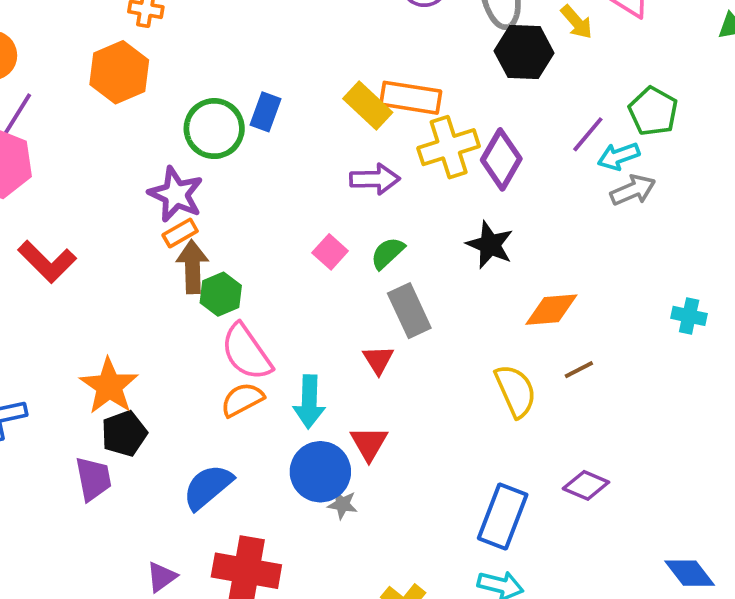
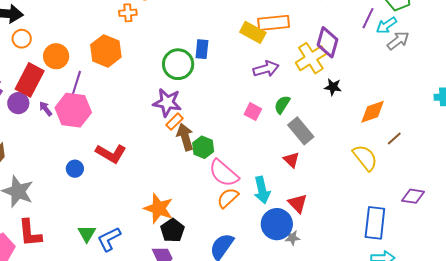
orange hexagon: (119, 72) -> (106, 51), moved
yellow cross: (449, 147) -> (311, 58), moved
black star: (490, 245) -> (333, 87), size x0.7

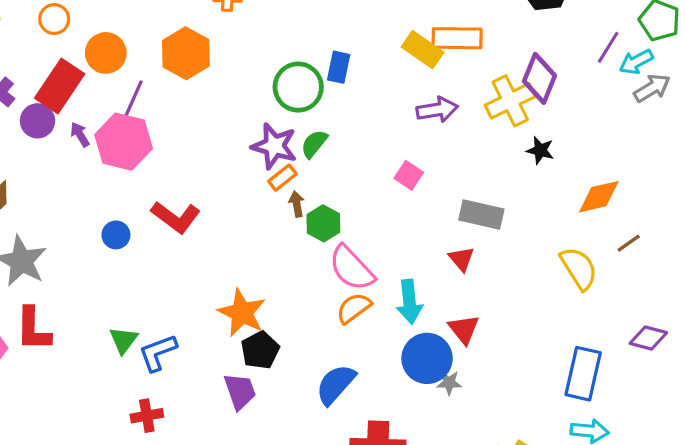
green semicircle: (282, 105) -> (314, 144), moved
gray rectangle: (301, 131) -> (481, 214), turned -44
brown arrow: (185, 137) -> (297, 204), size x0.6

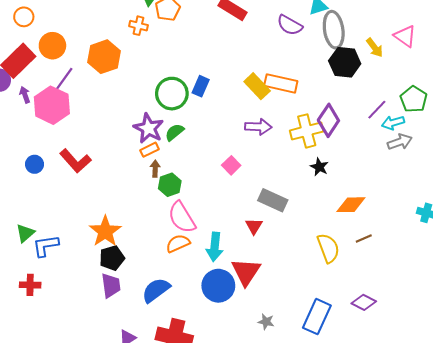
red triangle: (464, 329) -> (246, 272), size x1.4
gray star: (449, 383) -> (266, 322), moved
purple trapezoid: (240, 391) -> (111, 285), moved

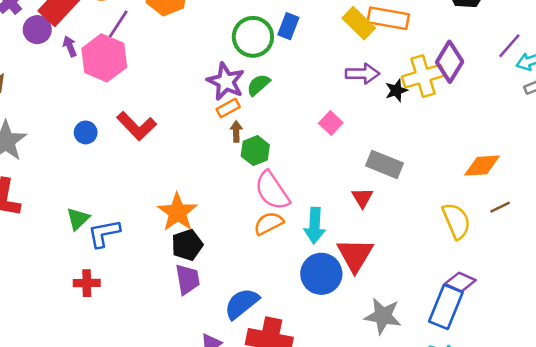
black star: (319, 167) -> (396, 90), moved, turned 30
blue semicircle: (156, 290) -> (242, 304), moved
purple diamond: (364, 302) -> (460, 282), moved
gray star: (266, 322) -> (383, 316), size x1.8

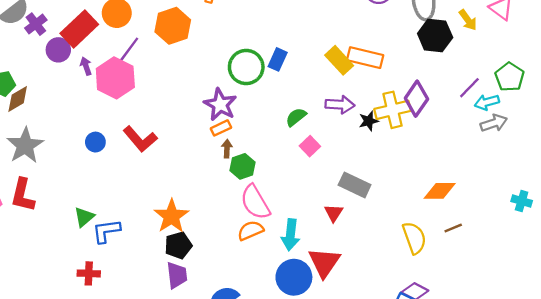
green semicircle: (258, 85) -> (296, 117), moved

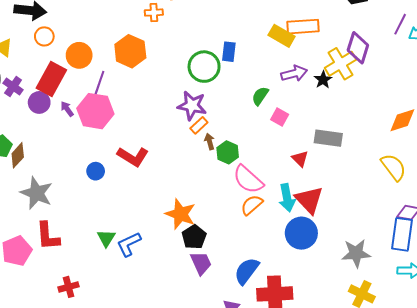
red triangle: (334, 213) -> (300, 159), moved
red triangle: (324, 262) -> (309, 200), moved
red cross: (89, 273) -> (69, 287), moved

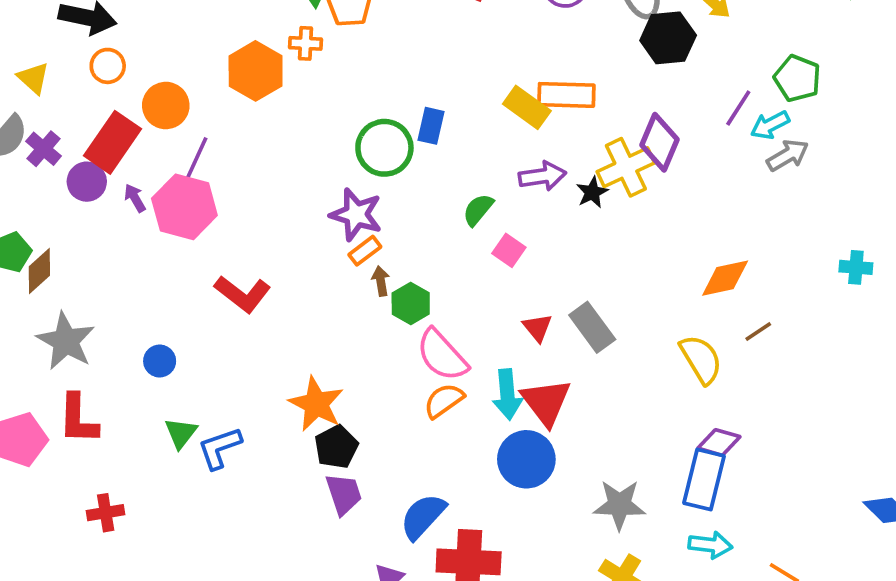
orange hexagon: (130, 51) -> (256, 71), moved
gray rectangle: (328, 138) -> (592, 327), moved, turned 40
blue circle: (96, 171) -> (160, 361), moved

